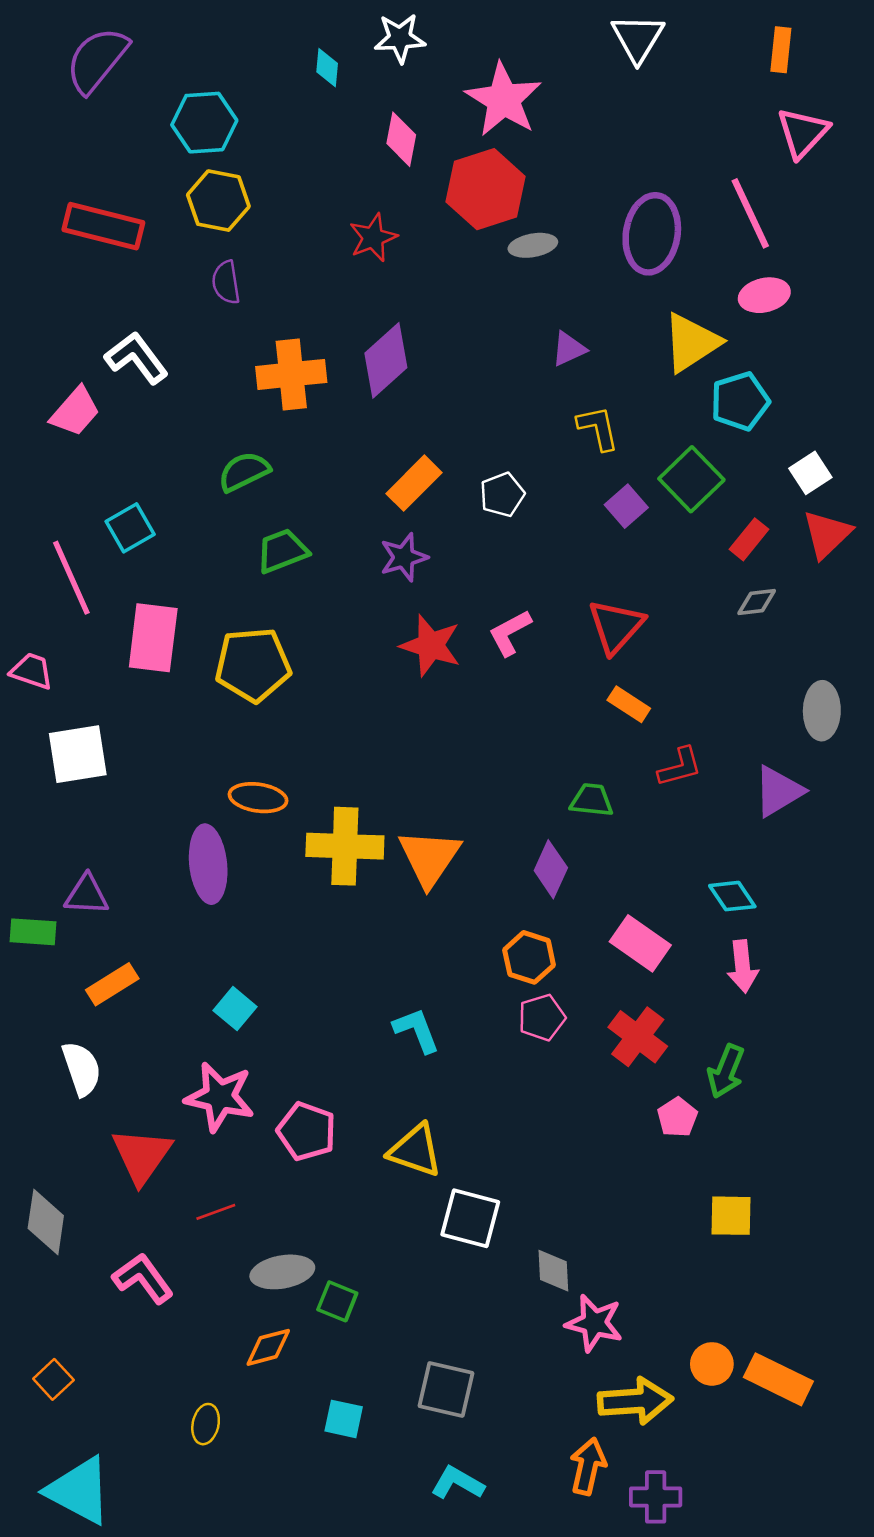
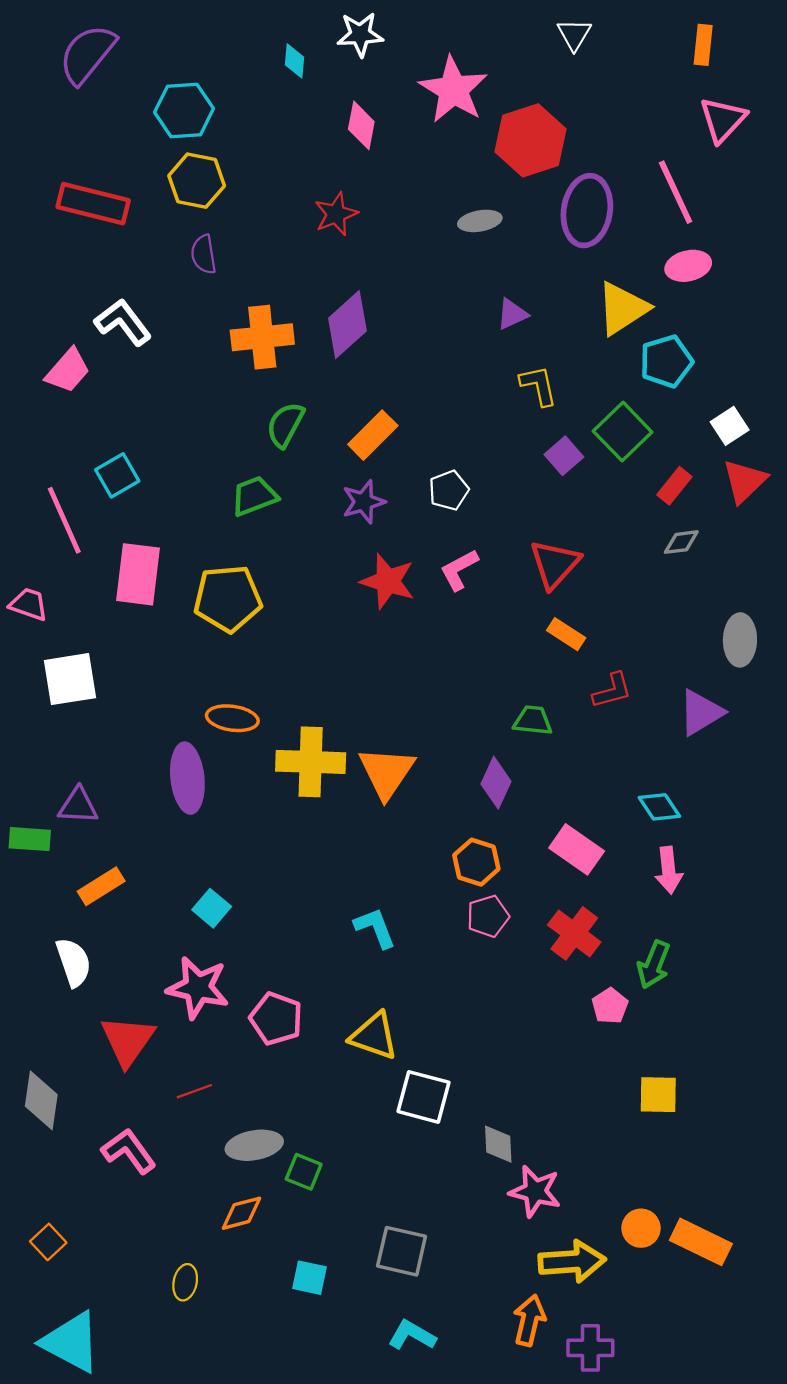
white triangle: (638, 38) -> (574, 34), size x0.7
red hexagon: (486, 189) -> (530, 140), moved
green semicircle: (244, 472) -> (285, 425), moved, turned -36
white pentagon: (502, 495) -> (449, 490), moved

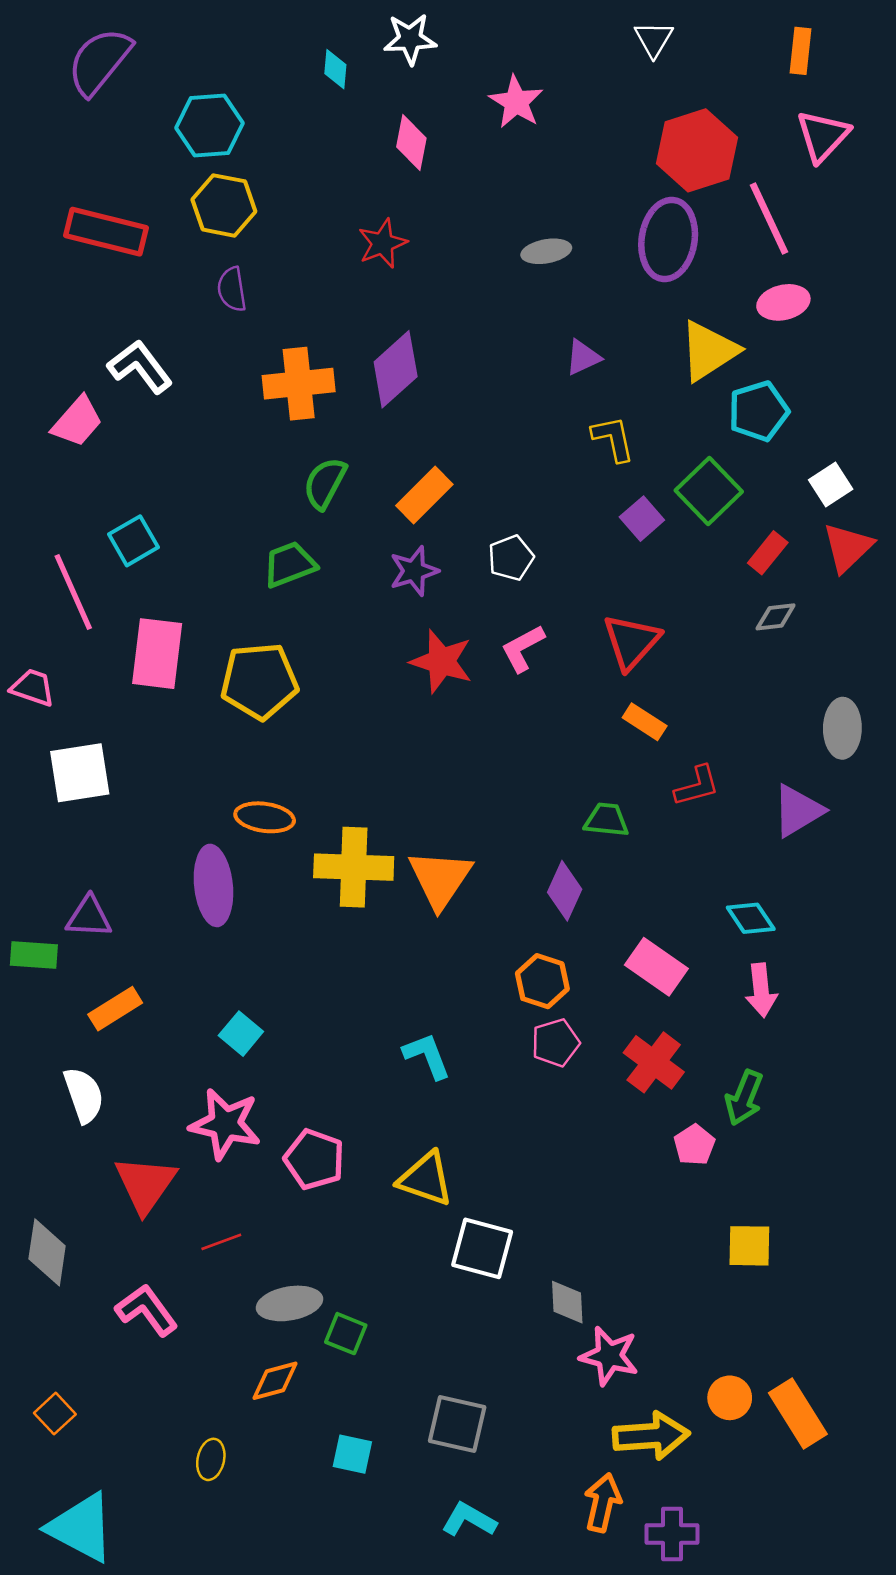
pink star: (453, 90) -> (516, 102), size x0.7
red hexagon: (530, 140) -> (697, 150), moved
orange rectangle: (701, 1242) -> (798, 1414), turned 32

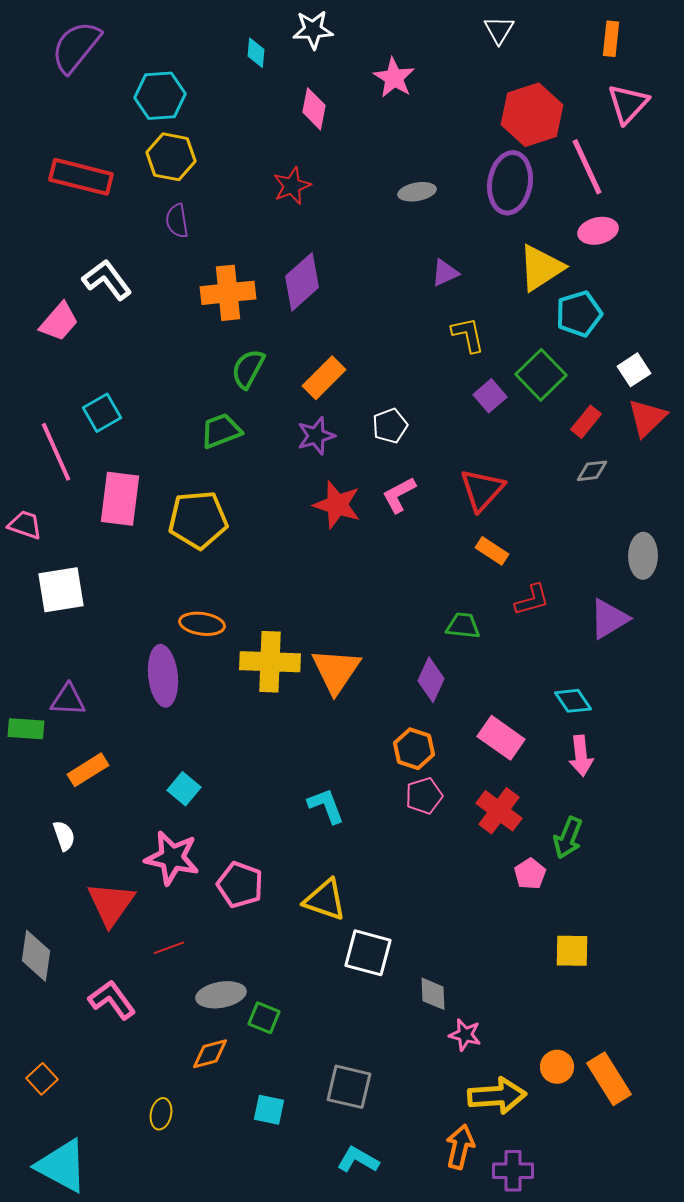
white semicircle: (84, 1095) -> (64, 836), size x0.7
pink star: (609, 1356) -> (465, 1035), size x0.7

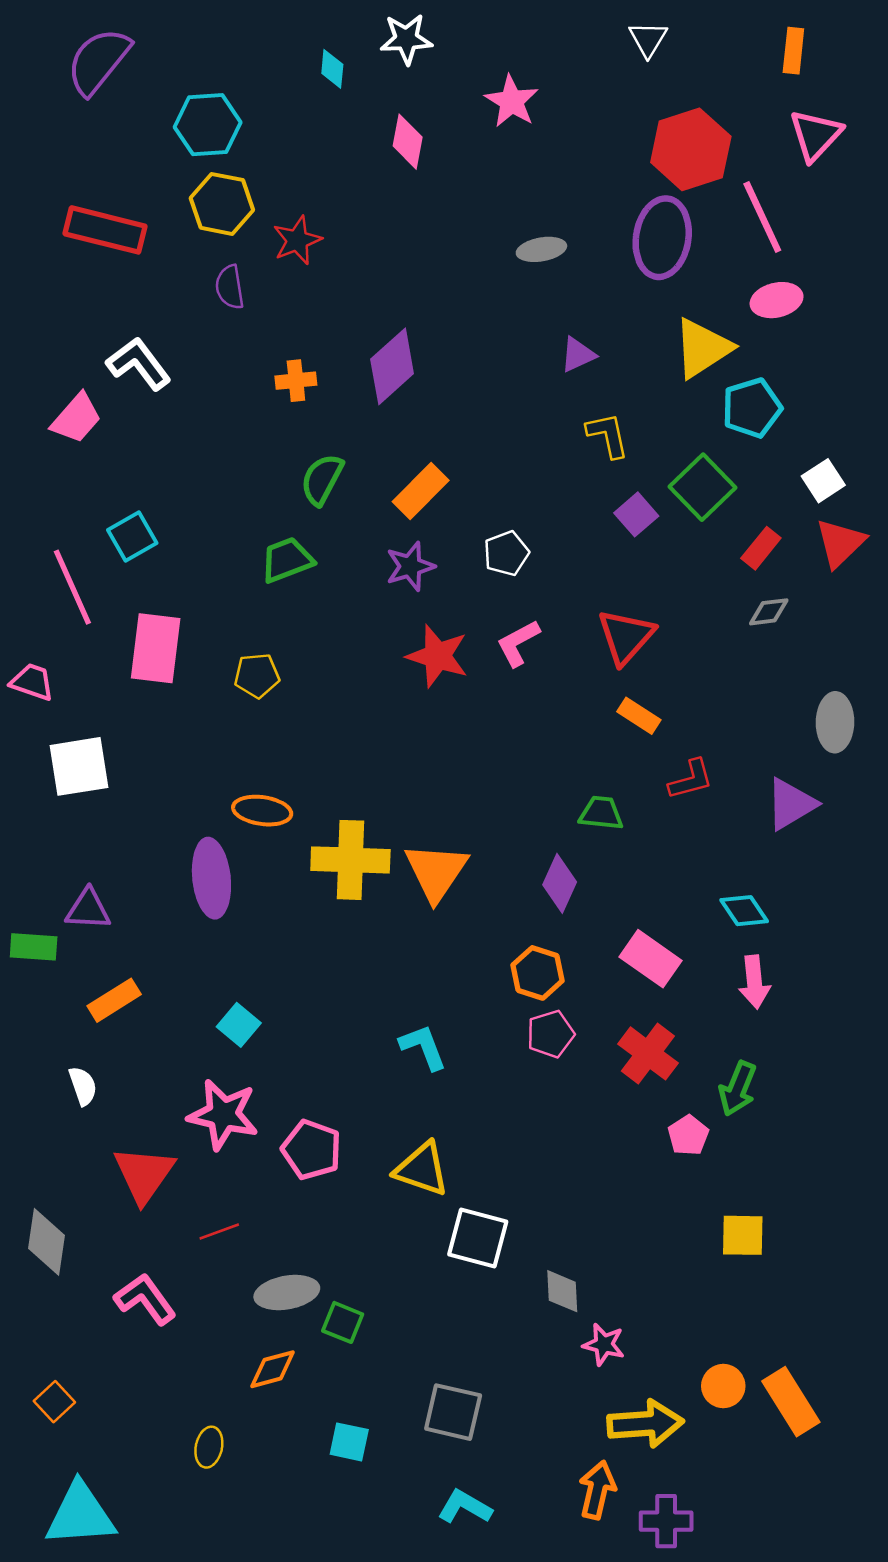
red star: (292, 186) -> (297, 240), moved
orange cross: (228, 293) -> (296, 381), size x0.6
yellow pentagon: (198, 520) -> (257, 675), size x0.6
cyan triangle: (62, 1166) -> (80, 1515), turned -32

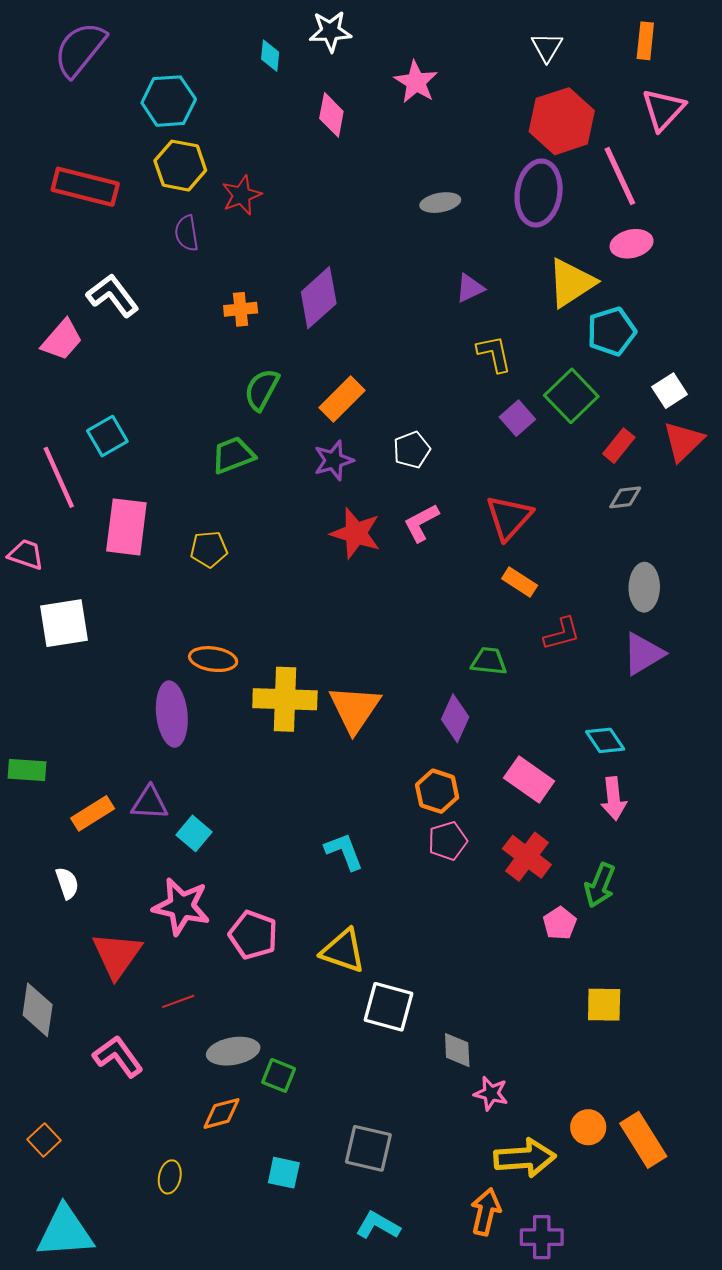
white triangle: (648, 39) -> (547, 47), moved
gray ellipse: (835, 722) -> (644, 587), moved
purple triangle: (88, 909) -> (150, 803), moved

